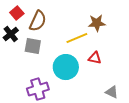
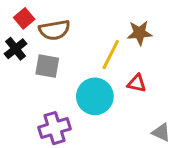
brown semicircle: (38, 21) -> (54, 30), turned 55
yellow line: (77, 38) -> (111, 55), turned -40

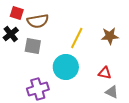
red square: (24, 18) -> (17, 13), turned -32
brown star: (140, 33) -> (110, 36), moved
red triangle: (137, 83) -> (105, 73), moved

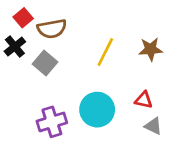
red square: (17, 13) -> (23, 18), turned 32
gray square: (33, 46) -> (45, 63), turned 30
cyan circle: (66, 67) -> (97, 110), moved

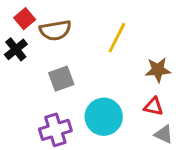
brown star: (151, 49) -> (158, 70), moved
yellow line: (105, 52) -> (117, 38), moved
gray square: (45, 63) -> (61, 79), moved, turned 30

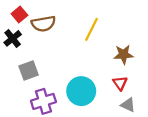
gray square: (61, 79) -> (29, 71), moved
red triangle: (153, 106) -> (120, 83), turned 42

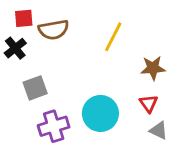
red square: (19, 14) -> (24, 18), turned 35

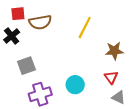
cyan circle: (100, 113) -> (75, 85), size x0.7

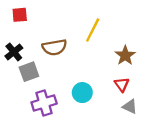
brown semicircle: (40, 22) -> (54, 47), moved
black cross: (12, 36) -> (14, 52), moved
brown star: (114, 51) -> (125, 55), turned -30

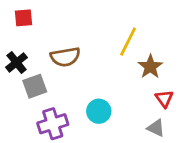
yellow line: (93, 30) -> (128, 42), moved
red triangle: (122, 84) -> (164, 99), moved

